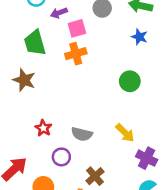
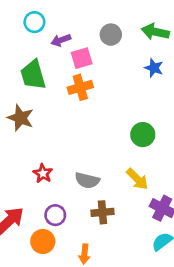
green circle: (130, 81) -> (143, 135), moved
purple circle: (61, 157) -> (55, 215), moved
brown cross: (95, 176) -> (102, 212), moved, turned 36

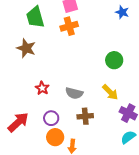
orange circle: (43, 241) -> (55, 137), moved

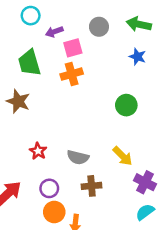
green circle: (114, 60) -> (126, 105), moved

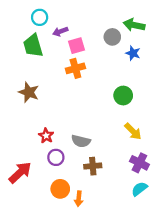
gray circle: (99, 27) -> (112, 37), moved
green trapezoid: (29, 63) -> (33, 46), moved
yellow arrow: (123, 156) -> (133, 131), moved
purple circle: (49, 188) -> (56, 157), moved

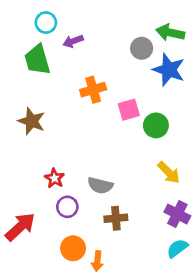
pink square: (76, 46) -> (129, 110), moved
blue star: (133, 53) -> (169, 70), size x1.6

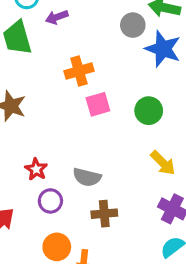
pink square: (129, 110) -> (98, 104), moved

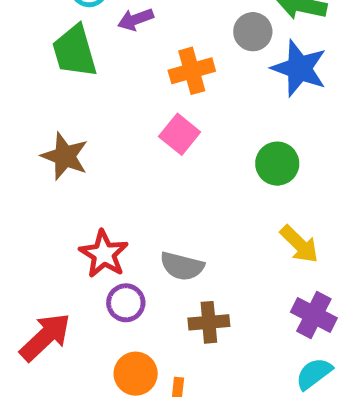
orange cross: (79, 71) -> (192, 71), moved
pink square: (98, 104) -> (180, 134), moved, turned -35
red star: (36, 169) -> (104, 254), size x1.4

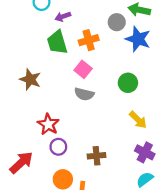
green trapezoid: (75, 51) -> (57, 42), moved
gray semicircle: (182, 266) -> (84, 94), moved

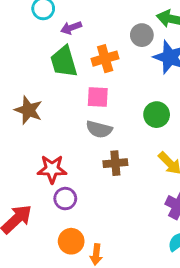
pink square: (83, 69) -> (98, 97), turned -36
red star: (48, 124) -> (52, 169), turned -30
brown cross: (97, 156) -> (115, 163), moved

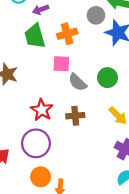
gray semicircle: (99, 129) -> (78, 82), moved, turned 30
red star: (52, 169) -> (42, 110), moved, turned 30
purple circle: (65, 199) -> (36, 143), size x1.6

